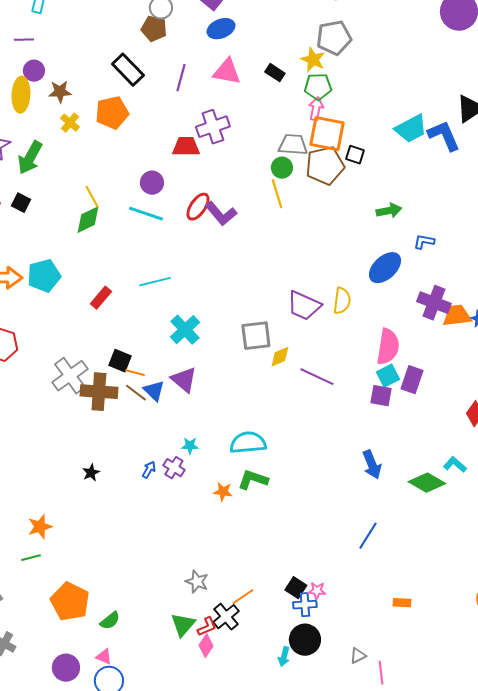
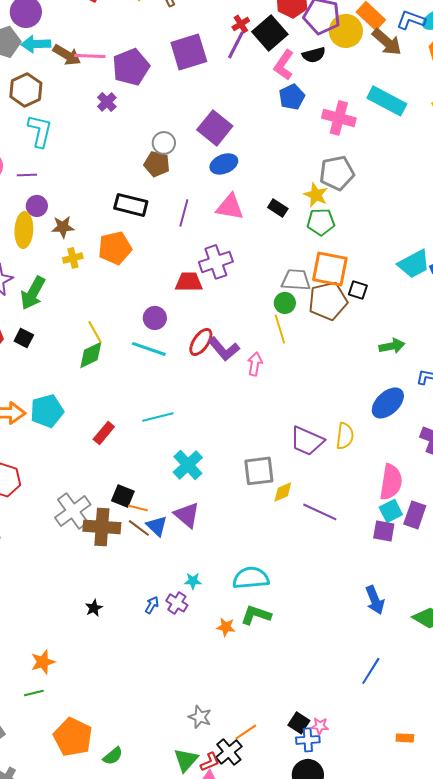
black rectangle: (128, 70) -> (131, 205), turned -32
pink arrow: (316, 109) -> (255, 364), moved
yellow cross: (70, 123) -> (73, 258), turned 36

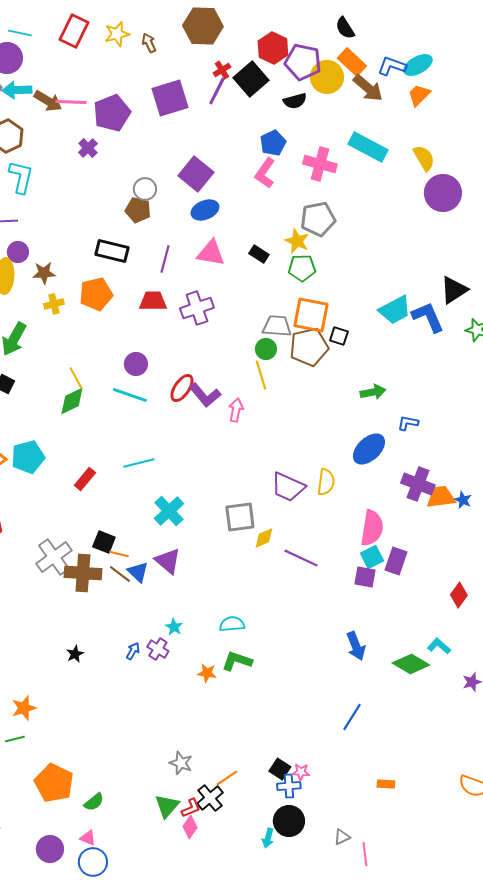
pink L-shape: (284, 65) -> (265, 173), moved
red trapezoid: (189, 282) -> (153, 301), moved
cyan semicircle: (251, 578) -> (232, 624), size x0.7
cyan star: (193, 581) -> (174, 627), turned 30

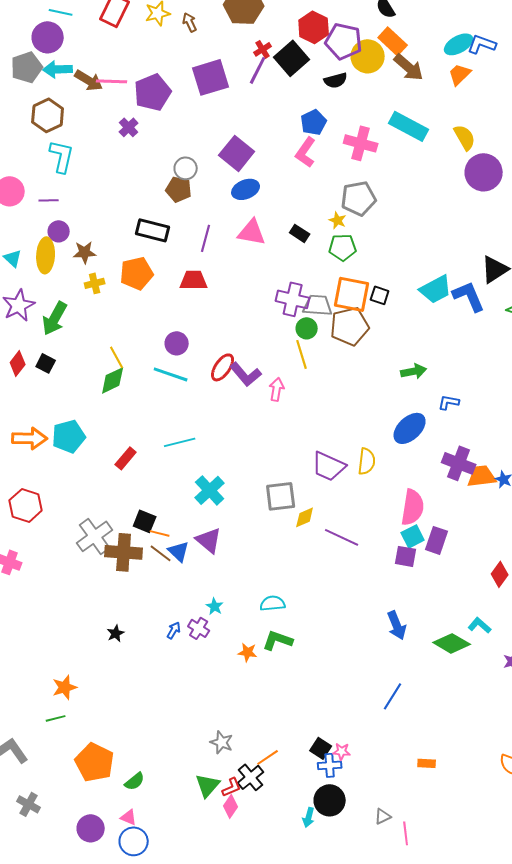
blue L-shape: (392, 66) -> (482, 44), moved
yellow star: (297, 241) -> (338, 220), size x0.7
purple cross: (197, 308) -> (293, 299), moved, turned 32
black square: (339, 336) -> (380, 295), moved

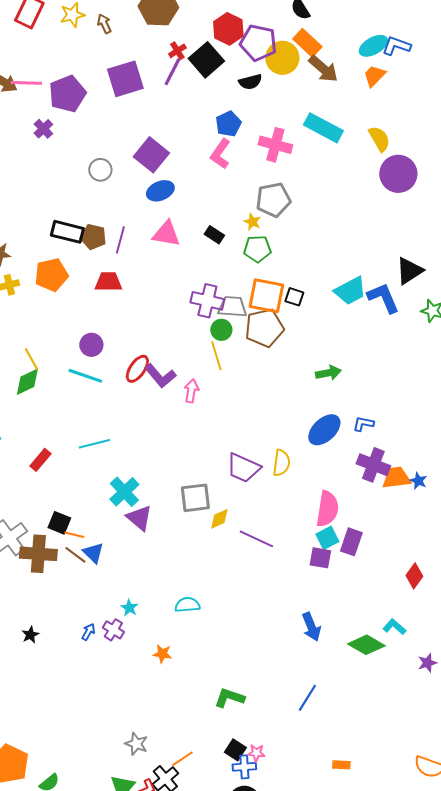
brown pentagon: (179, 189) -> (93, 237), moved
blue L-shape: (449, 402) -> (363, 424), moved
purple triangle: (209, 540) -> (139, 518), moved
green L-shape: (278, 640) -> (229, 698), moved

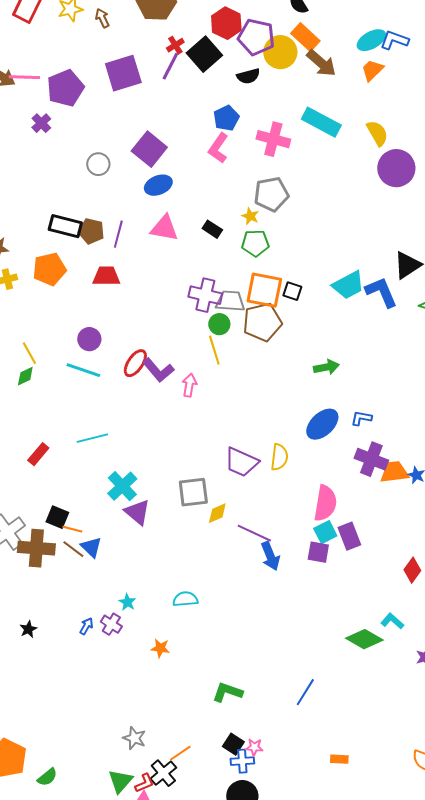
green diamond: (27, 382) -> (25, 376), size x0.7
purple rectangle: (351, 542) -> (349, 536), turned -40
blue arrow: (311, 627) -> (270, 556), moved

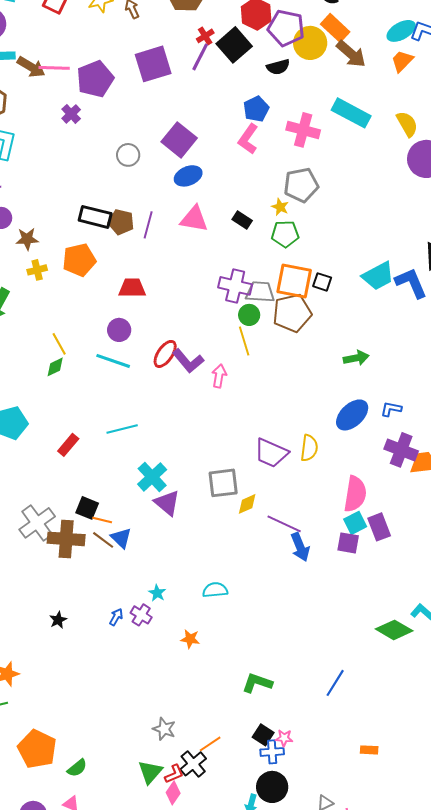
red trapezoid: (106, 276) -> (132, 288), moved

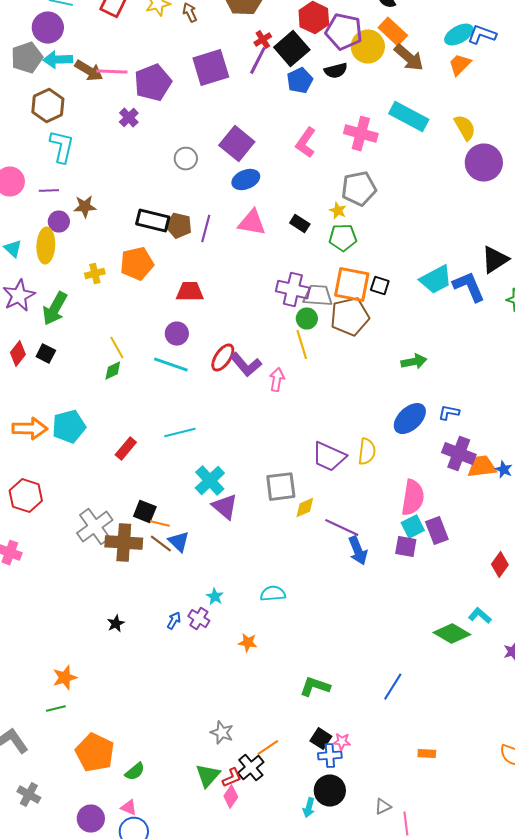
blue pentagon: (256, 109) -> (300, 81), moved
brown star: (27, 239) -> (85, 207), moved

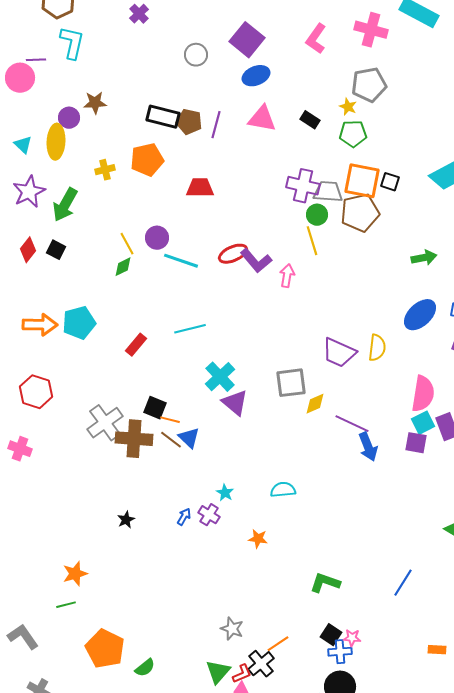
purple line: (49, 191) -> (36, 60), moved
purple circle: (177, 334) -> (157, 238), moved
red ellipse: (223, 358) -> (233, 254), turned 32

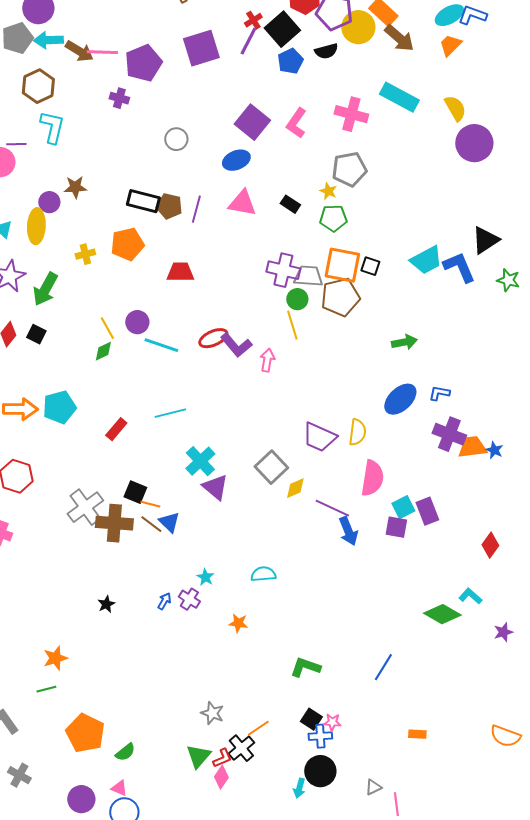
purple cross: (139, 14) -> (119, 98), turned -30
purple square: (247, 40) -> (252, 122), moved
gray square: (291, 383) -> (271, 467), turned -36
pink semicircle: (423, 394) -> (372, 478), moved

